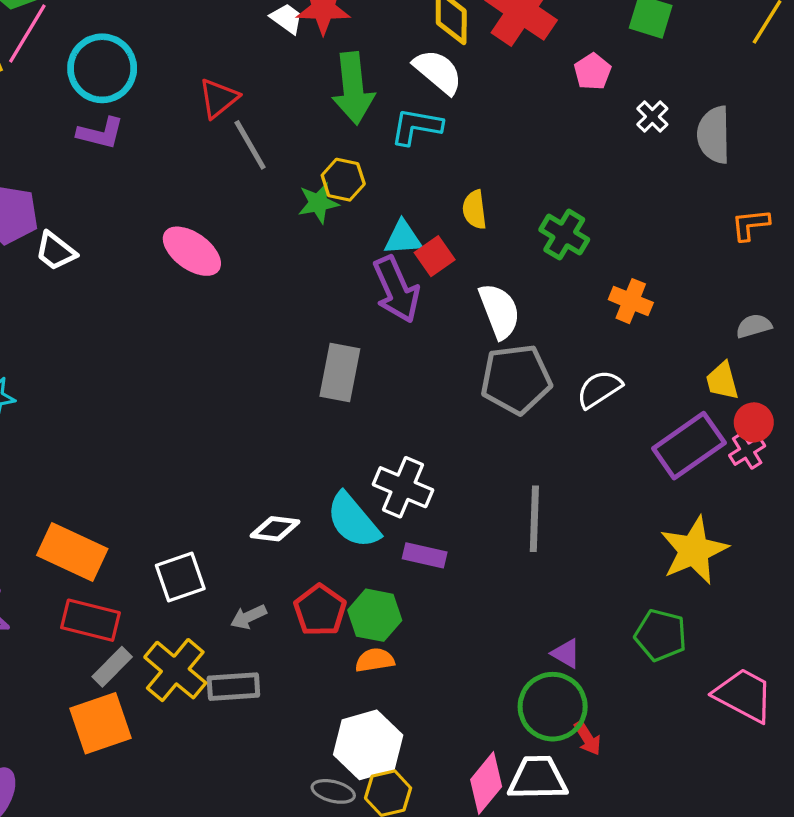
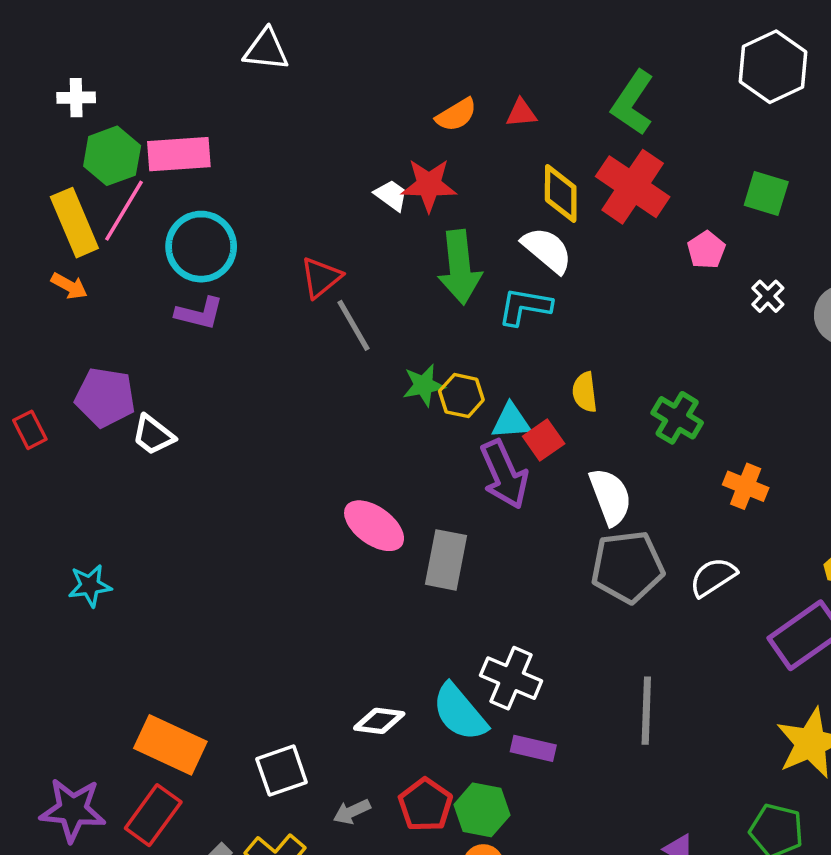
yellow hexagon: (343, 180) -> (461, 396), moved
pink ellipse: (192, 251) -> (374, 526), moved
red rectangle: (91, 620) -> (153, 815), moved, turned -68

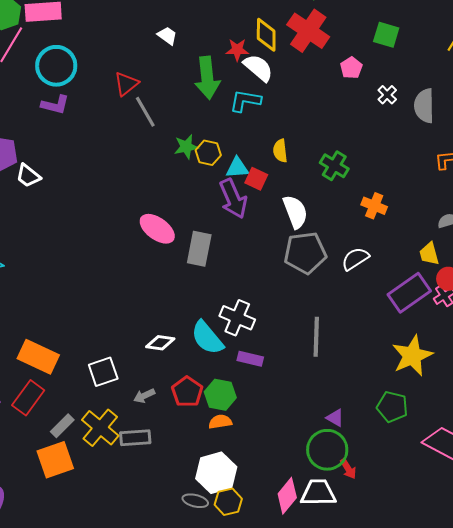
red star: (429, 185) -> (237, 50), moved, size x0.7
red square: (544, 440) -> (256, 179), turned -30

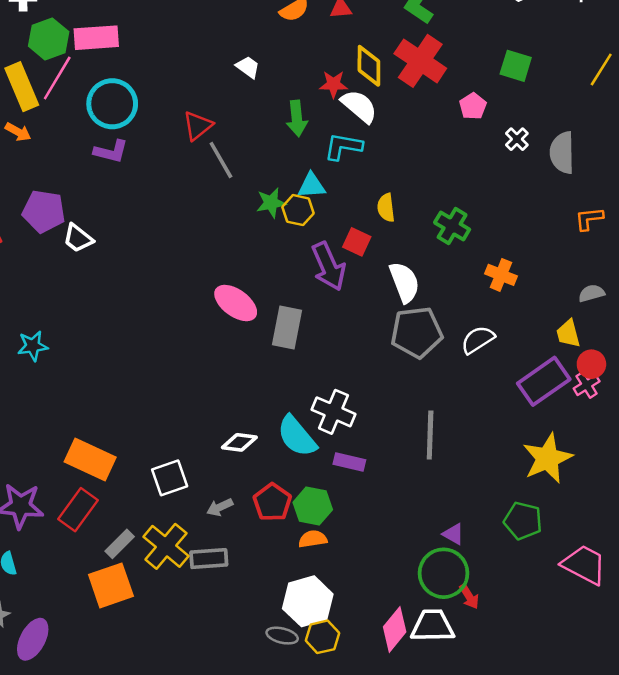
green arrow: (207, 78) -> (297, 118), size x0.7
cyan triangle: (237, 168) -> (311, 186), moved

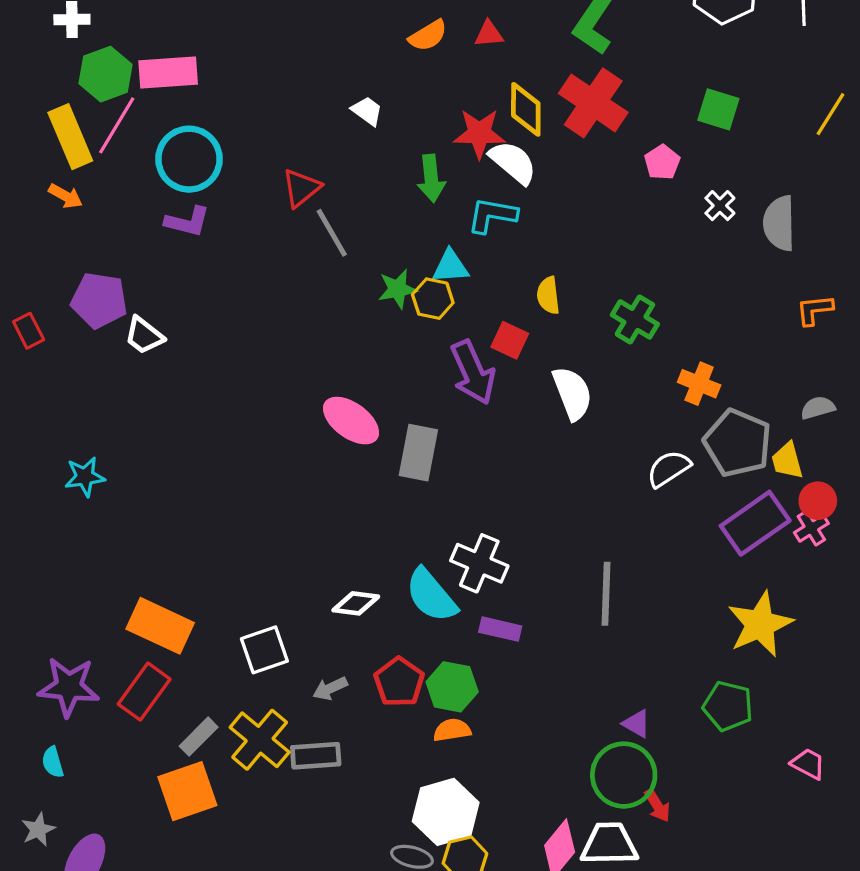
red star: (333, 84) -> (479, 133), size x1.4
gray pentagon: (417, 332) -> (738, 443), moved, turned 30
pink trapezoid: (584, 565) -> (808, 764), size x0.6

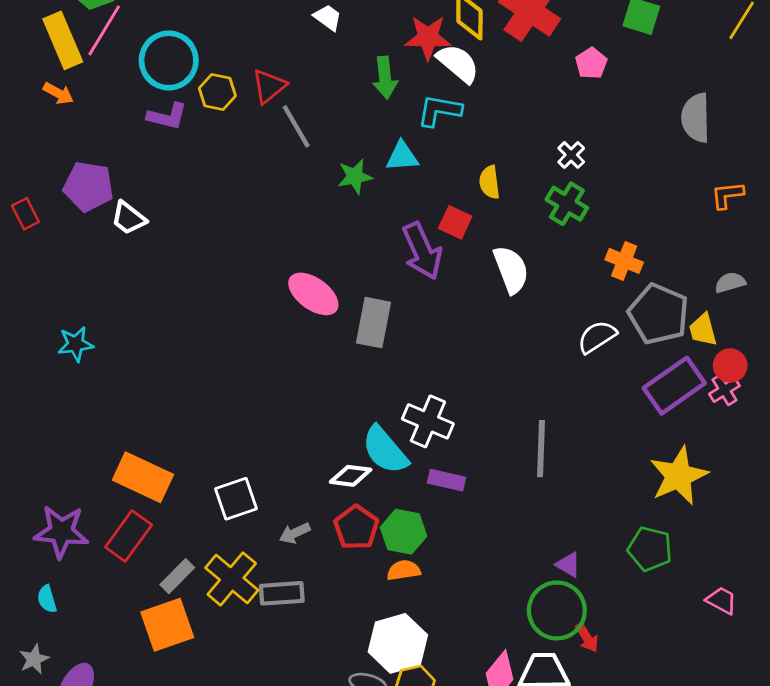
white cross: (720, 206) -> (571, 155), moved
yellow hexagon: (433, 299) -> (217, 92), moved
white diamond: (356, 603) -> (351, 476), moved

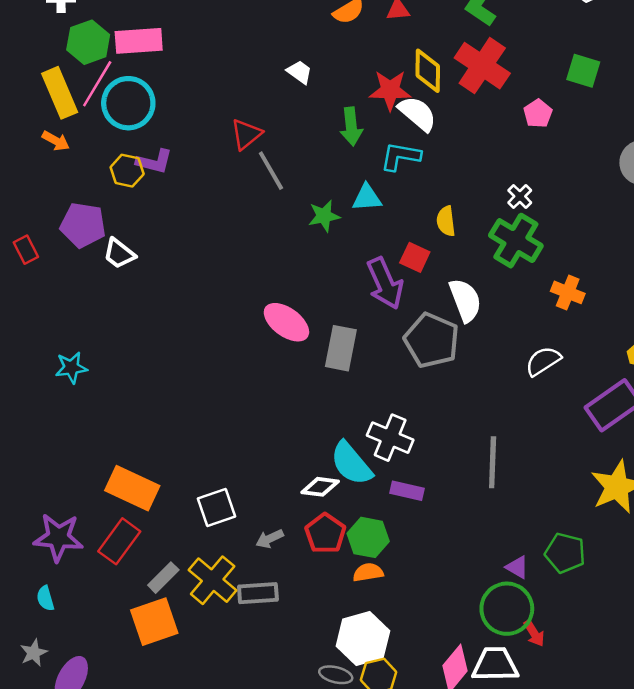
cyan circle: (169, 60) -> (128, 103), moved
yellow hexagon: (217, 92) -> (127, 171), moved
green cross: (567, 204) -> (516, 241), size x1.4
gray pentagon: (659, 314) -> (432, 340), moved
green pentagon: (650, 549) -> (565, 553), moved

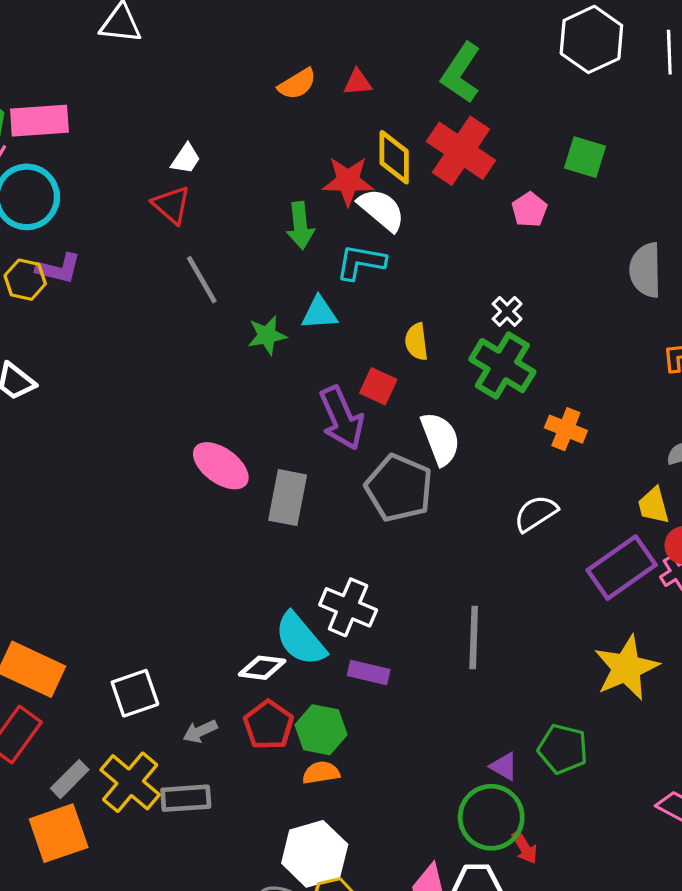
white trapezoid: (299, 72) -> (186, 159), moved, turned 88
red triangle: (246, 134) -> (171, 205), moved, turned -40

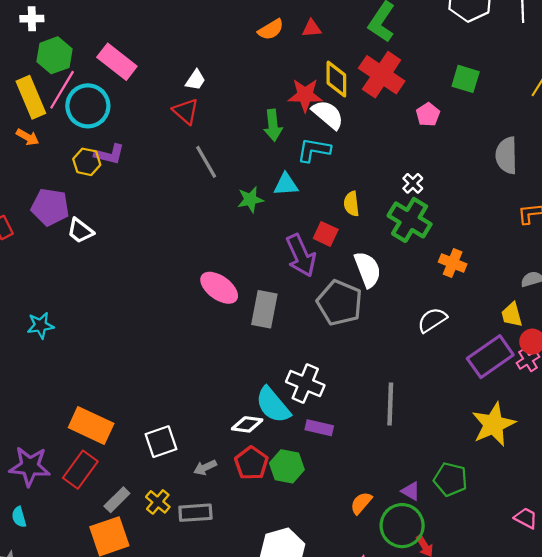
pink rectangle: (39, 121) -> (117, 62), moved, turned 42
orange semicircle: (321, 773) -> (361, 503), moved, turned -40
yellow cross: (130, 782) -> (158, 502), size x0.6

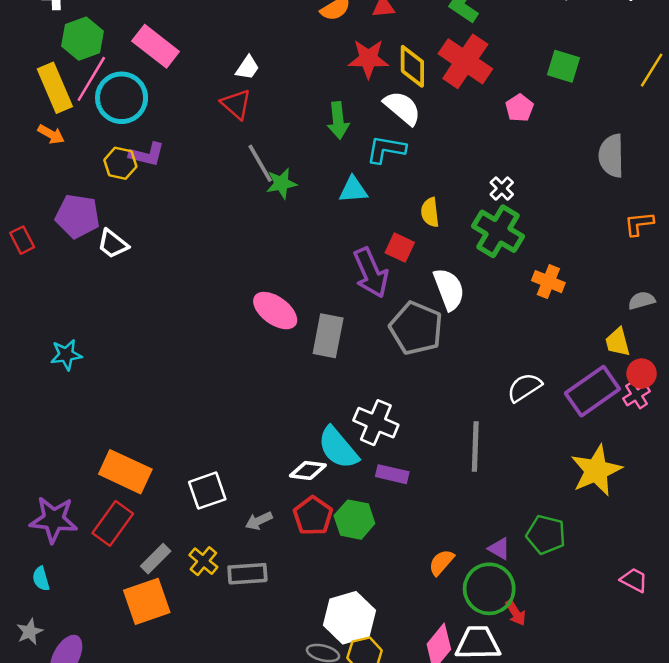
red star: (305, 95) -> (368, 59), moved
green star: (250, 200) -> (281, 183), moved
white semicircle: (432, 320) -> (524, 387), moved

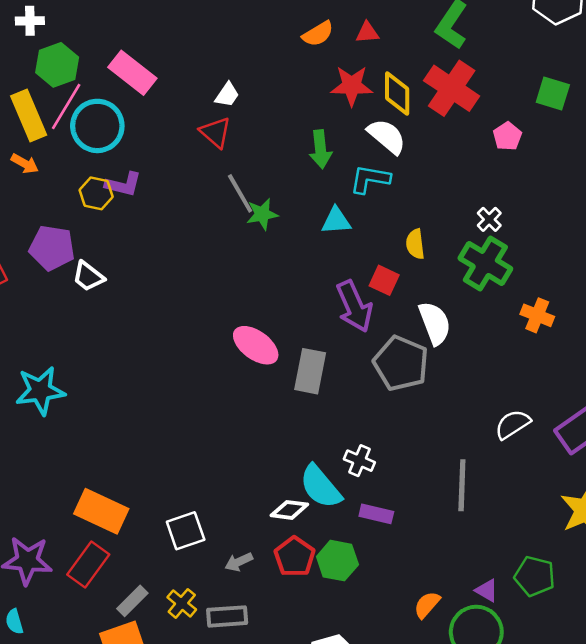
cyan star: (66, 355) -> (40, 391), size x1.5
white cross: (376, 423) -> (359, 461), size x0.7

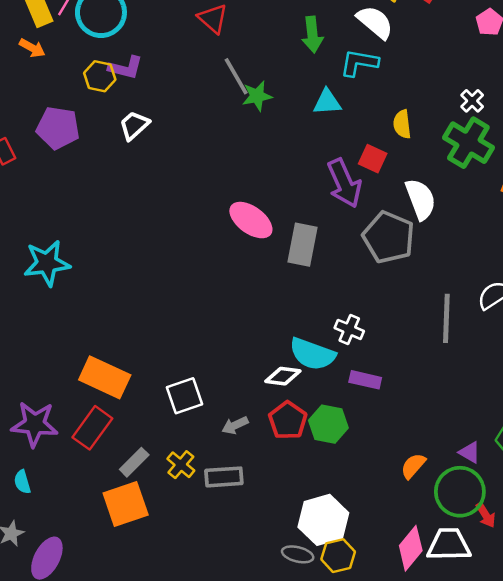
white trapezoid: (88, 276) -> (134, 125), moved, turned 100
gray line: (462, 485) -> (446, 318), moved
cyan semicircle: (321, 487) -> (312, 354), turned -30

